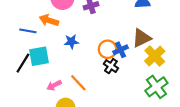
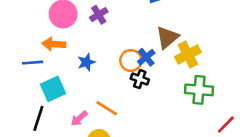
yellow cross: (155, 56) -> (188, 54), turned 30
black line: (23, 63) -> (38, 118), moved
green cross: (156, 87) -> (199, 90), turned -35

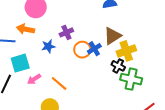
purple cross: (99, 15) -> (66, 32), moved
black cross: (140, 79) -> (118, 66), moved
pink arrow: (79, 118) -> (34, 79), moved

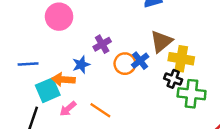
orange arrow: (25, 29) -> (63, 79), moved
yellow cross: (126, 51) -> (181, 59), turned 36

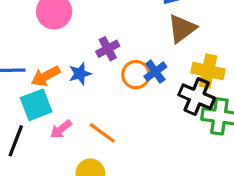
brown triangle: (161, 42) -> (182, 29), moved
orange arrow: (63, 79) -> (46, 76), moved, turned -35
black cross: (173, 79) -> (197, 97), size x1.5

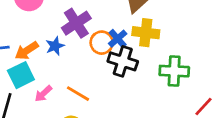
purple cross: (108, 49) -> (76, 23), size x1.5
yellow cross: (208, 71) -> (146, 33), moved
black cross: (197, 97) -> (123, 61), moved

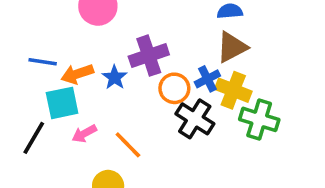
blue cross: (118, 39) -> (207, 79), moved
blue star: (55, 46) -> (115, 77), turned -30
green cross: (174, 71) -> (259, 119), moved

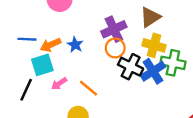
purple cross: (149, 56) -> (114, 29), moved
blue cross: (207, 79) -> (153, 71), moved, size x1.5

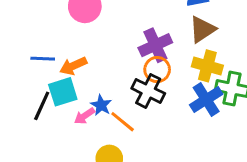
blue star: (75, 45) -> (101, 105), moved
black cross: (131, 67) -> (148, 91), moved
black line: (26, 90) -> (42, 106), moved

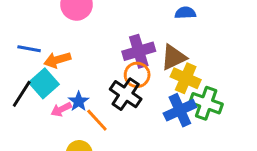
brown triangle: (202, 29) -> (174, 57), moved
cyan square: (63, 92) -> (44, 83), turned -32

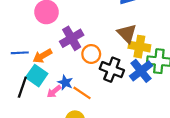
purple cross: (139, 51) -> (72, 38), moved
brown triangle: (174, 57) -> (127, 33), turned -35
orange circle: (137, 75) -> (91, 54), moved
black cross: (126, 94) -> (112, 70), moved

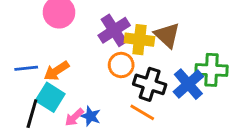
purple cross: (72, 38) -> (114, 30), moved
yellow cross: (139, 47) -> (139, 40), moved
blue star: (65, 82) -> (91, 116), moved
orange line: (82, 93) -> (142, 112), moved

